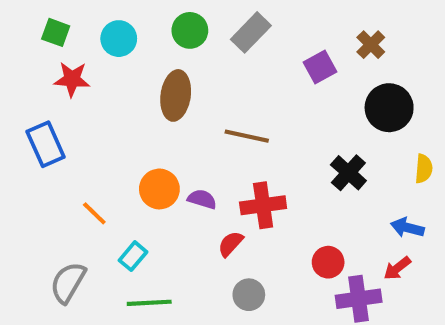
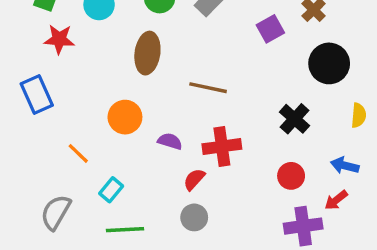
orange circle: (159, 189) -> (125, 117), moved
red circle: (328, 262) -> (291, 176), moved
gray circle: (249, 295) -> (194, 217), moved

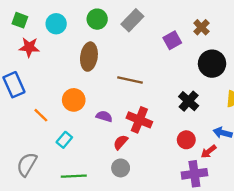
red cross: (222, 146) -> (139, 120), turned 30
orange line: (78, 153) -> (41, 115), moved
cyan rectangle: (111, 190) -> (64, 140), moved
red arrow: (336, 200) -> (209, 152), moved

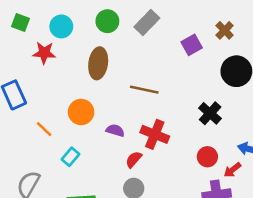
red star: (29, 47) -> (44, 53), moved

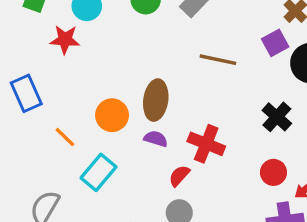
purple square: (192, 45) -> (275, 43), moved
brown ellipse: (98, 63) -> (156, 100), moved
brown line: (144, 90) -> (218, 60), moved
cyan rectangle: (71, 157) -> (99, 172), size x1.5

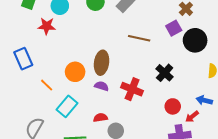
black cross: (277, 117) -> (165, 73), moved
red semicircle: (179, 176) -> (101, 118), moved, turned 40

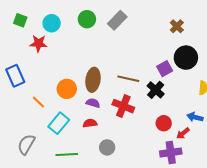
purple square: (174, 28) -> (165, 69), moved
brown line: (139, 38) -> (128, 79), moved
red semicircle: (101, 118) -> (90, 123), moved

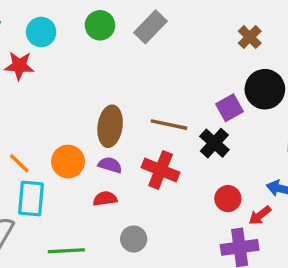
orange circle: (67, 89) -> (68, 162), moved
cyan rectangle: (59, 123) -> (31, 199), moved, turned -35

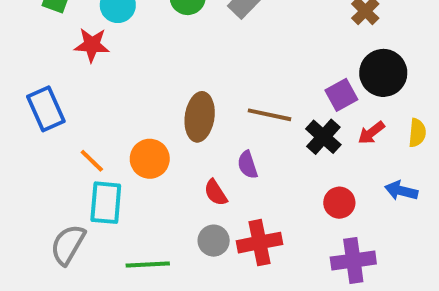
purple semicircle: (110, 165) -> (248, 165), moved, turned -125
red cross: (161, 170) -> (260, 243), moved, turned -33
red semicircle: (105, 199) -> (216, 193), moved, turned -115
red arrow: (260, 215) -> (371, 133), moved
gray circle: (134, 239) -> (214, 241), moved

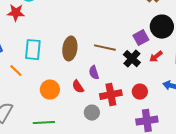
orange circle: (150, 159) -> (50, 90), moved
cyan rectangle: (106, 203) -> (33, 50), moved
gray circle: (214, 241) -> (92, 113), moved
red cross: (260, 243) -> (111, 95), moved

